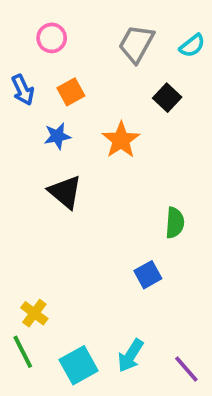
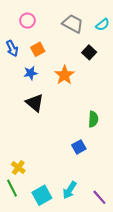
gray trapezoid: (136, 44) -> (73, 24), turned 90

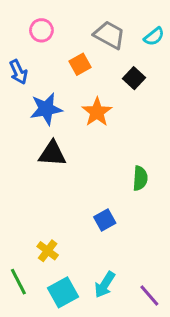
orange square: (38, 49) -> (80, 64), moved
blue star: (31, 73) -> (46, 109), size x1.5
black triangle: (35, 103) -> (52, 154), turned -36
blue square: (79, 147) -> (105, 220), moved
yellow cross: (18, 168) -> (48, 251), moved

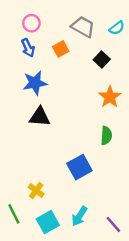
blue arrow: (18, 72) -> (28, 48), moved
orange star: (97, 112) -> (110, 97), moved
blue square: (105, 220) -> (79, 167), size x1.5

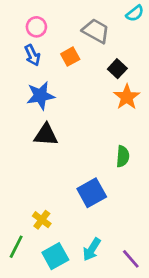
cyan semicircle: (117, 28) -> (135, 13), moved
orange star: (110, 97) -> (127, 97), moved
green line: (14, 214) -> (16, 247), turned 54

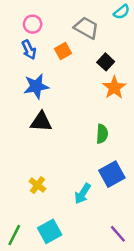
green semicircle: (123, 156) -> (102, 134), moved
blue square: (92, 193) -> (112, 174), moved
yellow cross: (42, 220) -> (37, 185), moved
green line: (16, 247) -> (14, 235), moved
cyan arrow: (92, 249) -> (83, 194), moved

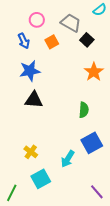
pink circle: (33, 24) -> (37, 20), moved
black square: (106, 62) -> (87, 40), moved
cyan square: (50, 231) -> (41, 179), moved

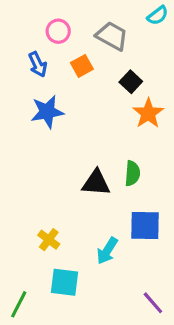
black square: (87, 40) -> (131, 82), moved
black triangle: (34, 100) -> (96, 183), moved
blue square: (92, 143) -> (145, 225), turned 30
cyan square: (41, 179) -> (65, 282), turned 36

